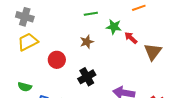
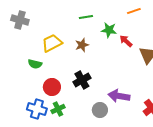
yellow trapezoid: (28, 42) -> (52, 43), moved
red circle: (57, 60) -> (52, 87), moved
green semicircle: (25, 87) -> (35, 64), moved

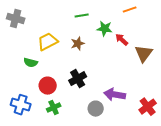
blue cross: (37, 109) -> (21, 105), moved

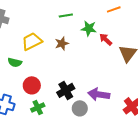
black cross: (78, 79) -> (66, 90), moved

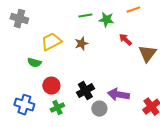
green star: (89, 28) -> (106, 20), moved

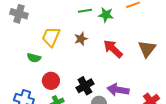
red arrow: (125, 40) -> (113, 49), moved, size x1.5
yellow trapezoid: (51, 42) -> (51, 37), turned -40

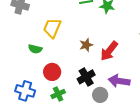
brown star: (81, 39) -> (86, 45), moved
red arrow: (113, 49) -> (109, 51), moved, turned -95

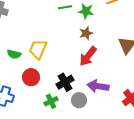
yellow trapezoid: (52, 28) -> (38, 49), moved
brown star: (86, 45) -> (86, 33), moved
green cross: (58, 94) -> (51, 101), moved

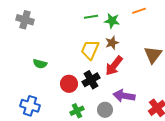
yellow trapezoid: (38, 49) -> (90, 50), moved
red circle: (31, 77) -> (69, 84), moved
black cross: (65, 82) -> (91, 80), moved

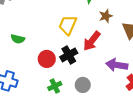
brown star: (112, 43) -> (106, 16), moved
purple arrow: (124, 96) -> (117, 65), moved

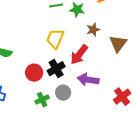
purple arrow: (117, 65) -> (88, 80), moved
gray circle: (83, 85) -> (63, 93), moved

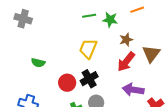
red arrow: (79, 55) -> (126, 62), moved
purple arrow: (88, 80) -> (133, 90), moved

